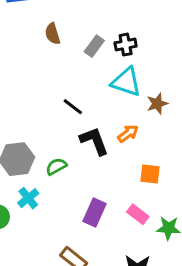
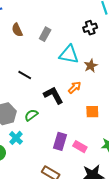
black cross: (126, 45) -> (90, 28), moved
black line: (73, 107) -> (25, 75), moved
pink rectangle: (138, 214) -> (80, 147), moved

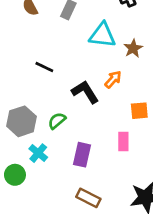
purple rectangle: (60, 141) -> (82, 155), moved
pink rectangle: (80, 147) -> (123, 142), moved, turned 64

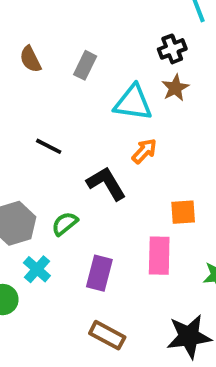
brown star: (133, 48) -> (175, 88), moved
orange arrow: (113, 79) -> (144, 151), moved
pink rectangle: (123, 142) -> (159, 256), size x1.4

